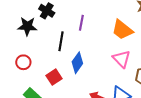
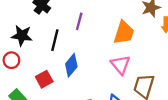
black star: (27, 26) -> (22, 36), moved
orange trapezoid: (122, 30) -> (124, 33), turned -115

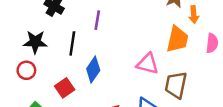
orange trapezoid: (124, 33) -> (177, 39), moved
pink triangle: (120, 65) -> (148, 64), turned -30

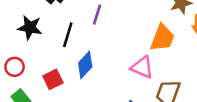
orange trapezoid: (177, 39) -> (162, 38), moved
red circle: (26, 70) -> (15, 67), moved

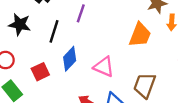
pink triangle: (142, 67) -> (104, 67), moved

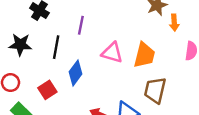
orange trapezoid: (140, 35) -> (144, 55), moved
pink triangle: (104, 67) -> (112, 53), moved

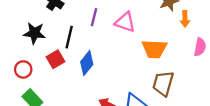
pink triangle: (112, 53) -> (125, 22), moved
orange trapezoid: (144, 55) -> (154, 49), turned 76
red square: (47, 90) -> (56, 59), moved

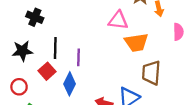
purple line: (94, 17) -> (79, 57), moved
pink triangle: (125, 22) -> (118, 20), moved
blue diamond: (87, 63) -> (70, 84), moved

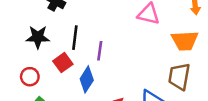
orange trapezoid: (136, 42) -> (185, 41), moved

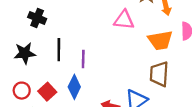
red square: (63, 63) -> (47, 92), moved

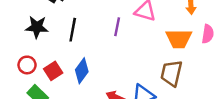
purple line: (83, 59) -> (117, 27), moved

